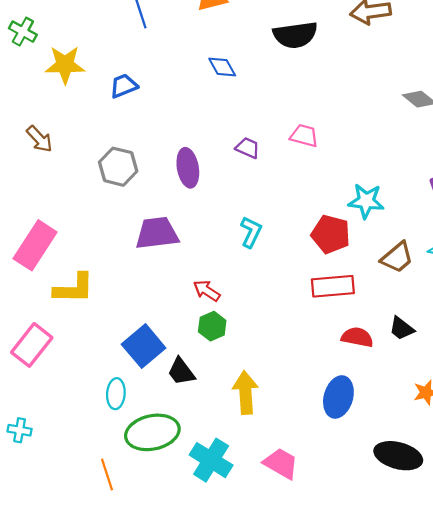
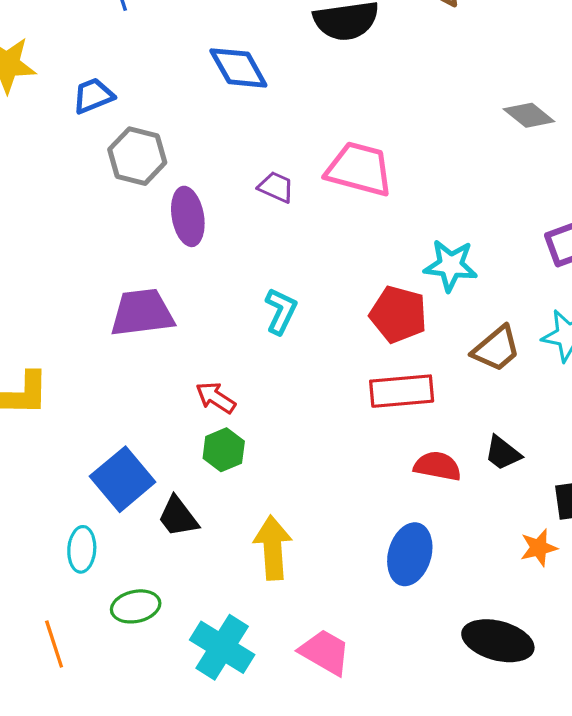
blue diamond: (222, 67) -> (238, 68), size x1.4
pink trapezoid: (304, 136) -> (359, 169), size x1.6
gray hexagon: (118, 167) -> (137, 156), moved
green ellipse: (152, 432) -> (136, 606), size x0.6
orange line: (107, 474) -> (54, 644), moved

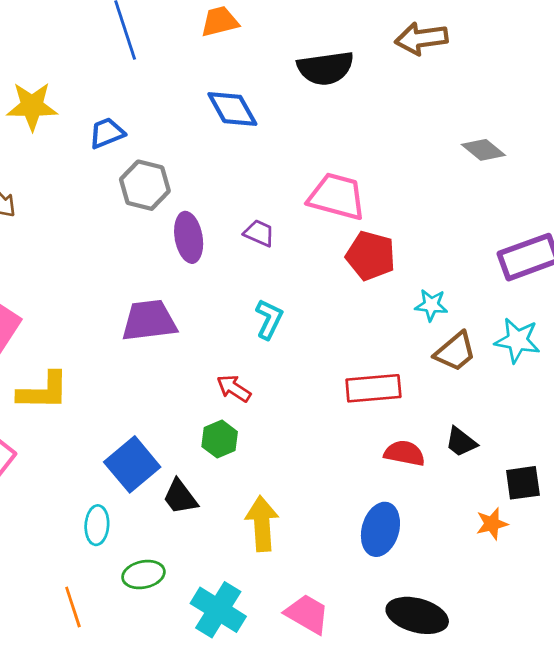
purple trapezoid: (276, 187) -> (259, 233), moved
cyan star: (451, 265) -> (431, 305), moved, size x0.7
red pentagon: (398, 314) -> (371, 256), moved
red arrow: (216, 398) -> (234, 388), moved
black ellipse: (498, 641) -> (417, 615), moved

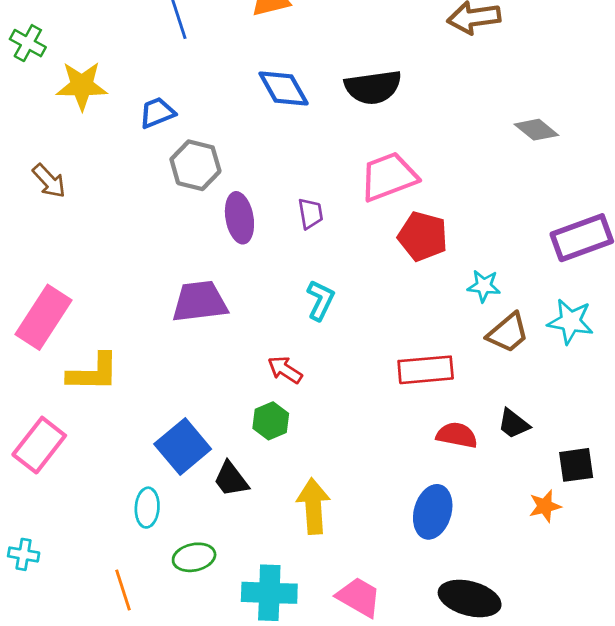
black semicircle: (325, 68) -> (373, 87), moved
pink trapezoid: (337, 196) -> (389, 177), turned -36
purple trapezoid: (259, 233) -> (311, 214), turned 56
cyan cross: (218, 610) -> (269, 593), turned -30

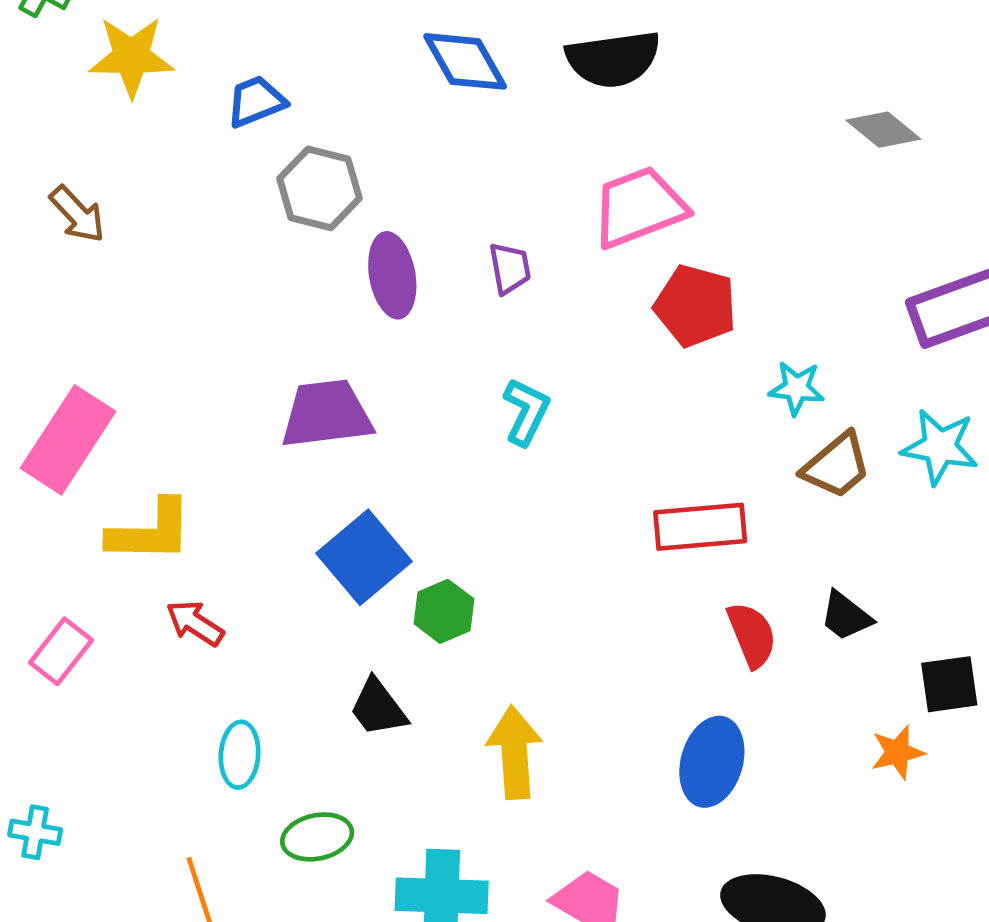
red arrow: (285, 370) -> (195, 623), moved
red semicircle: (457, 435) -> (752, 635), turned 57
pink rectangle: (39, 445) -> (61, 651), size x0.7
blue square: (183, 446) -> (364, 557), moved

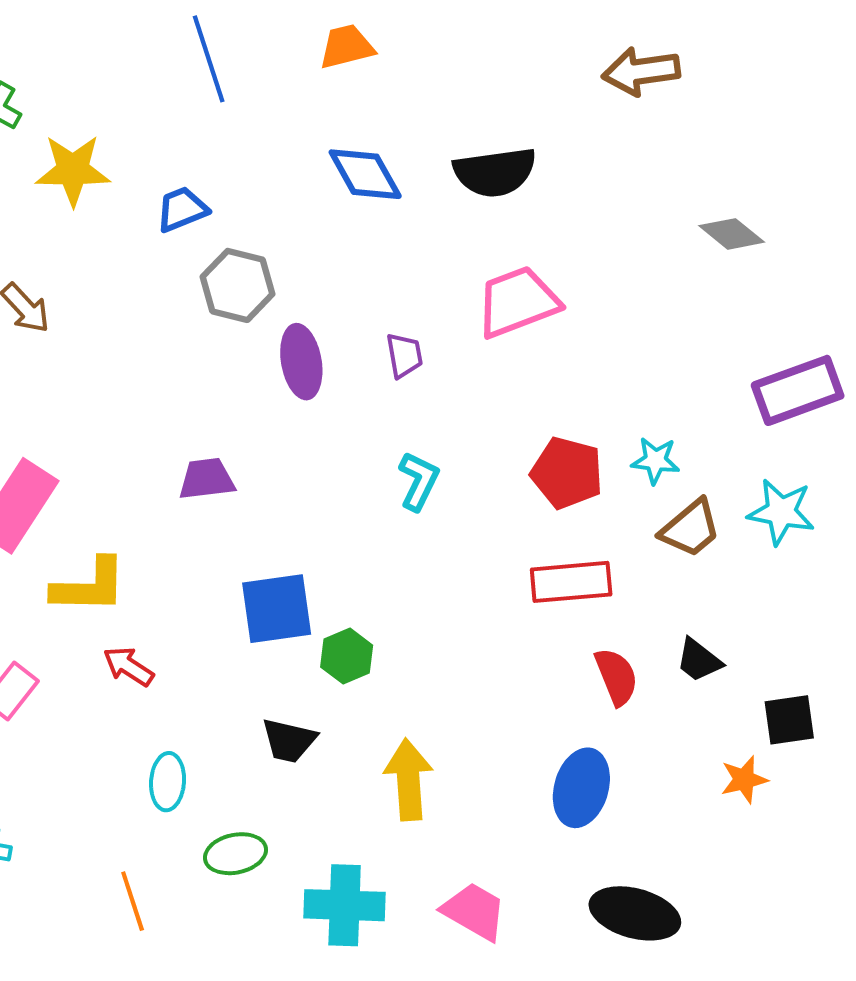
red pentagon: (695, 306) -> (567, 473), moved
purple trapezoid: (326, 414) -> (207, 479), moved, size x0.7
blue square: (364, 557) -> (277, 609), turned 32
black trapezoid: (378, 708) -> (289, 740), turned -40

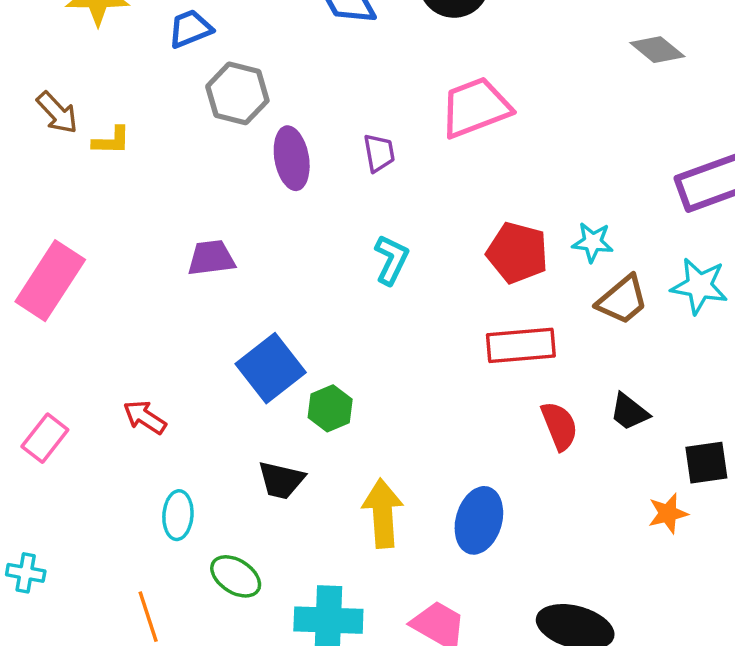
yellow L-shape: (89, 586) -> (111, 141), moved, size x0.6
blue square: (277, 609) -> (271, 368), turned -30
blue ellipse: (581, 788) -> (479, 520), moved
green ellipse: (235, 854) -> (236, 576), turned 45

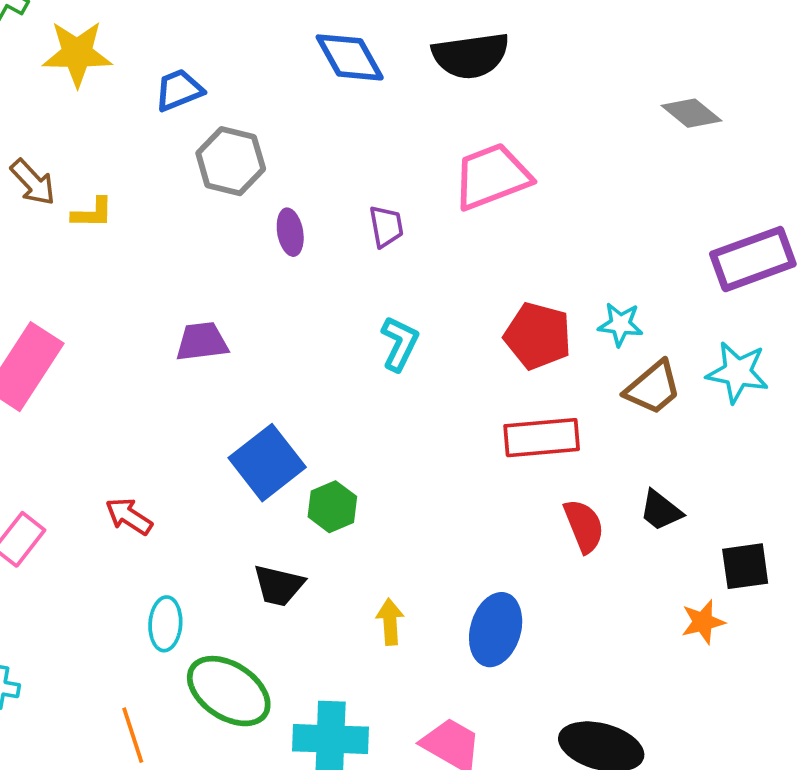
purple ellipse: (292, 158) -> (290, 232), size x0.7
yellow arrow: (383, 513) -> (390, 622), size x0.6
green ellipse: (236, 576) -> (229, 691), size x1.5

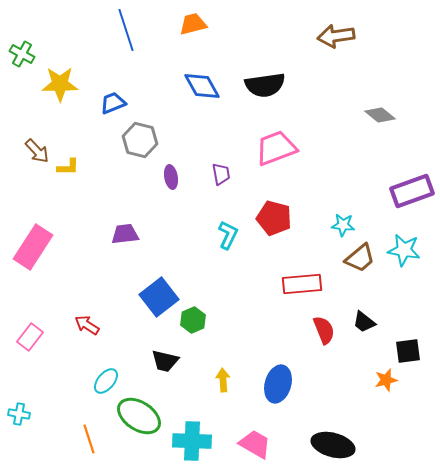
red pentagon: (538, 336) -> (274, 218), moved
cyan ellipse: (165, 624) -> (106, 381), turned 36

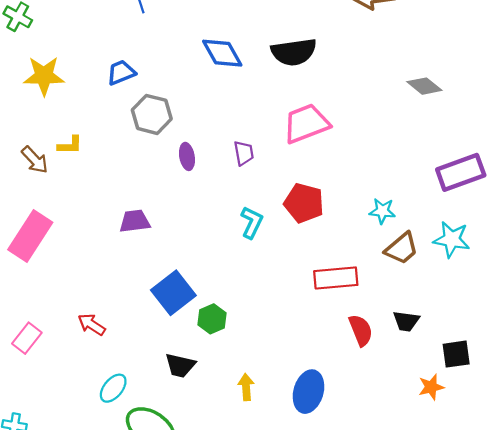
yellow star: (60, 84) -> (44, 76), moved
brown arrow: (37, 151) -> (35, 160), moved
black trapezoid: (364, 322) -> (406, 321), turned -30

